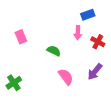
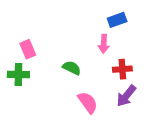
red cross: (98, 42) -> (122, 69), moved, turned -32
green cross: (14, 83) -> (18, 74), moved, turned 35

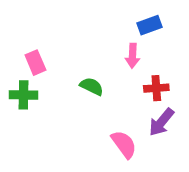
pink semicircle: (88, 102) -> (124, 144), moved

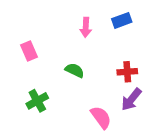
pink arrow: (132, 56) -> (86, 27), moved
green cross: (24, 95) -> (37, 101), moved, turned -30

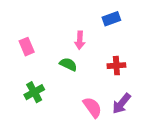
pink arrow: (86, 27) -> (80, 40), moved
purple arrow: (131, 99) -> (122, 104), moved

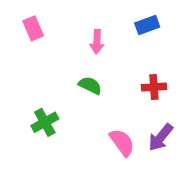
pink arrow: (80, 40) -> (97, 42), moved
pink rectangle: (27, 47) -> (33, 28), moved

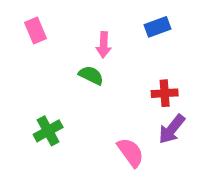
green semicircle: (90, 85) -> (91, 75), moved
purple arrow: (161, 137) -> (172, 129), moved

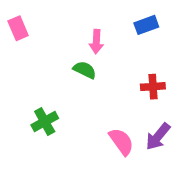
pink rectangle: (36, 30) -> (18, 28), moved
purple arrow: (172, 129) -> (158, 137), moved

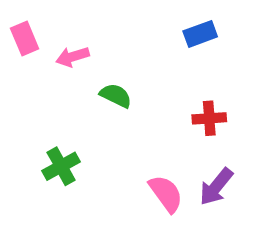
pink arrow: (96, 42) -> (72, 57), moved, turned 70

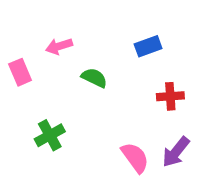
blue rectangle: (200, 34) -> (148, 46), moved
pink rectangle: (25, 39) -> (20, 72), moved

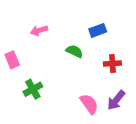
pink rectangle: (20, 72) -> (12, 60), moved
green semicircle: (94, 78) -> (74, 51), moved

